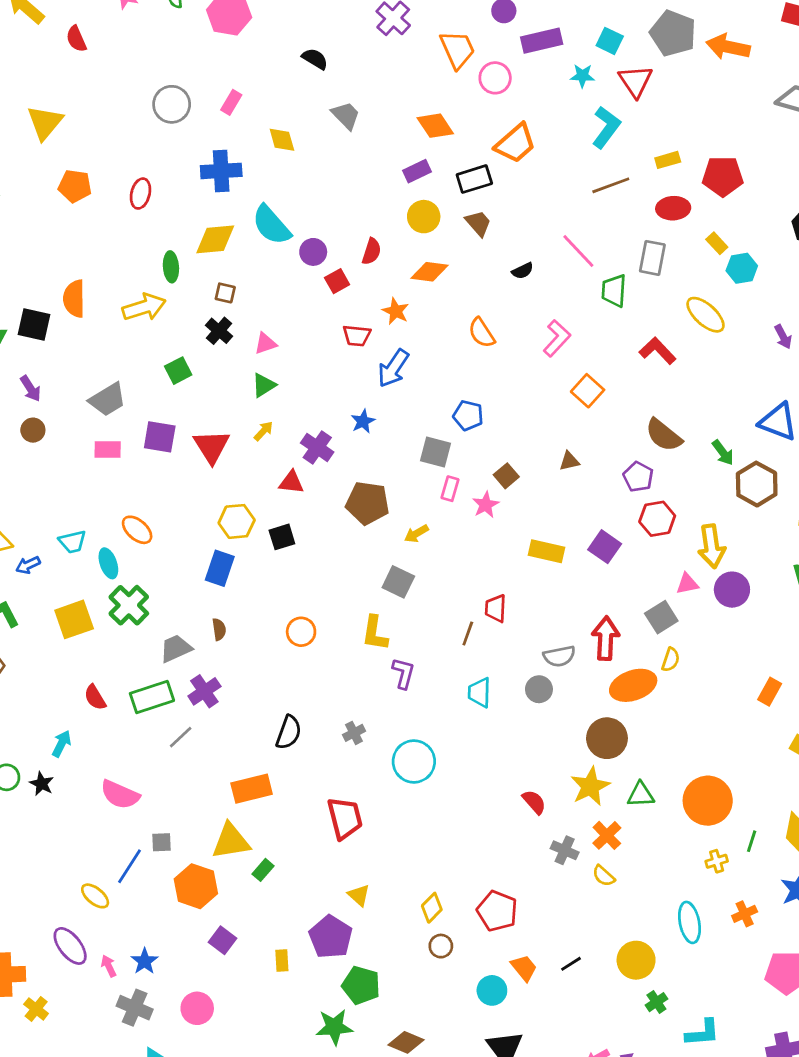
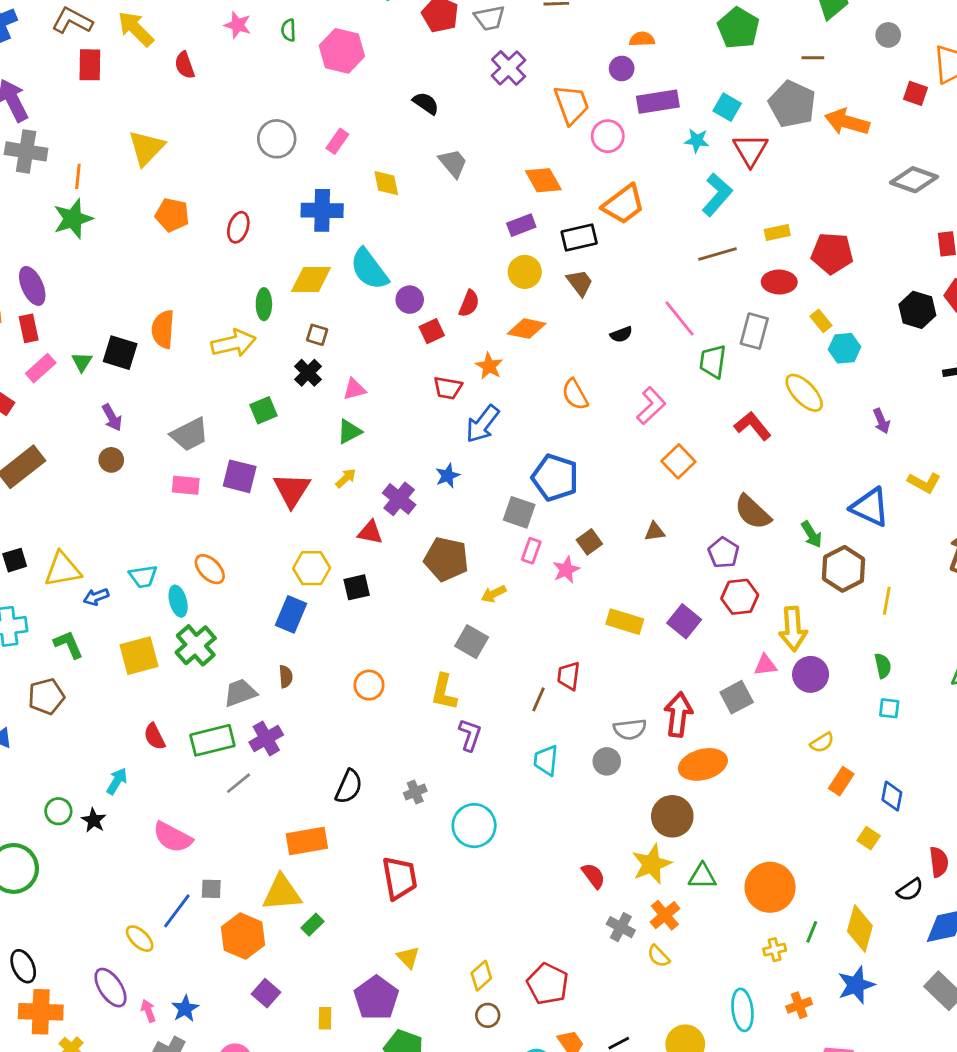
blue pentagon: (468, 415) -> (555, 478), size x1.5
yellow semicircle: (671, 660) -> (822, 743), moved, turned 35

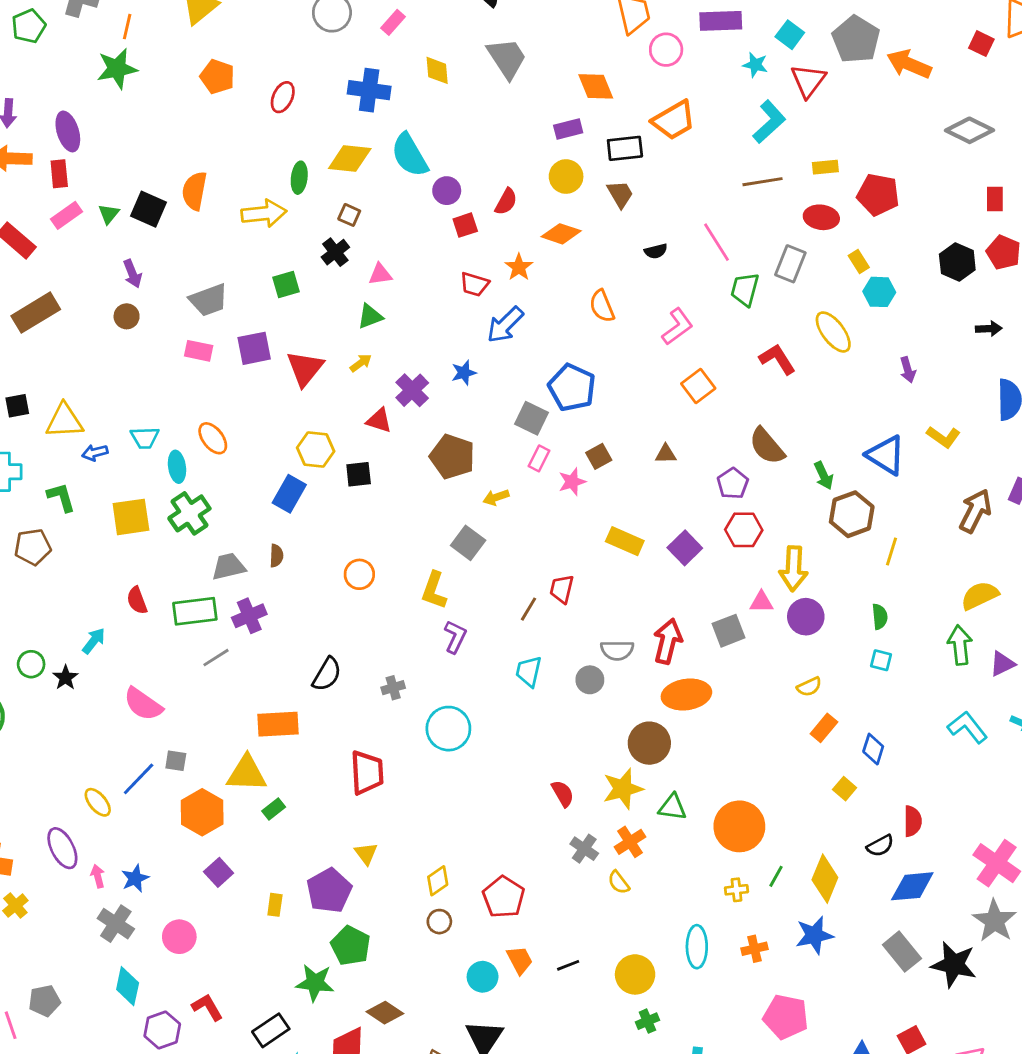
gray trapezoid: (453, 163) -> (507, 58), size x1.4
purple square: (240, 476) -> (254, 348), turned -32

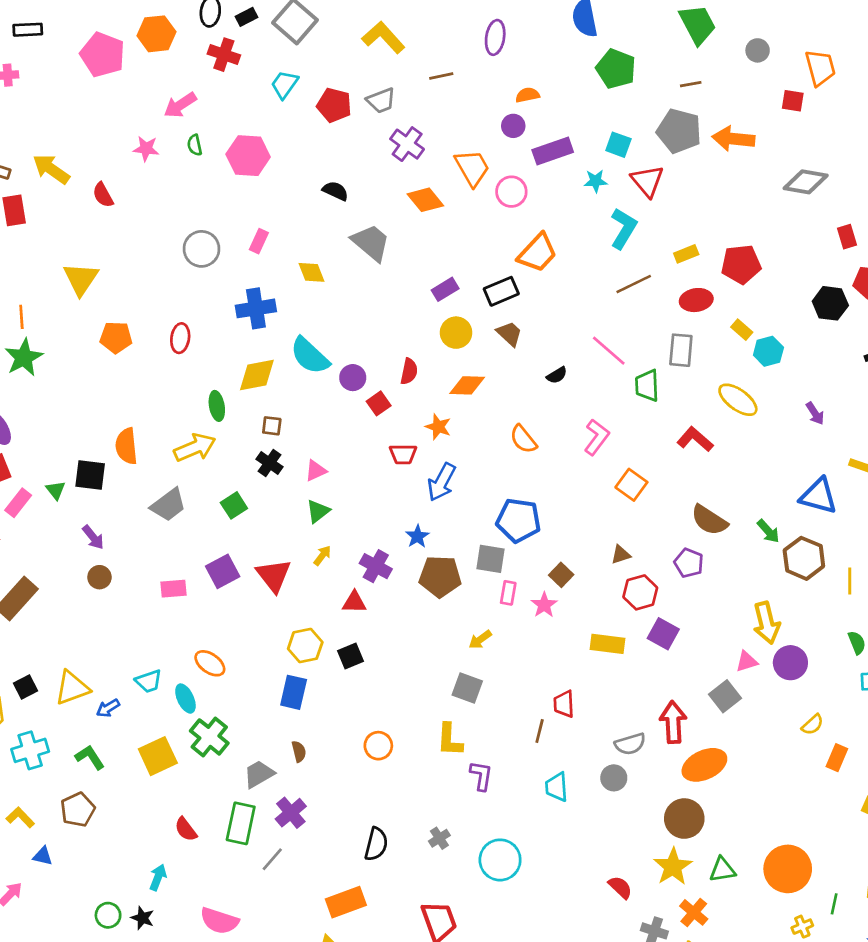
orange diamond: (596, 86) -> (425, 200), moved
gray trapezoid: (209, 300) -> (168, 505), moved
brown pentagon: (452, 457) -> (440, 576), moved
red hexagon: (744, 530) -> (640, 592), moved
green rectangle: (195, 611) -> (241, 823), turned -54

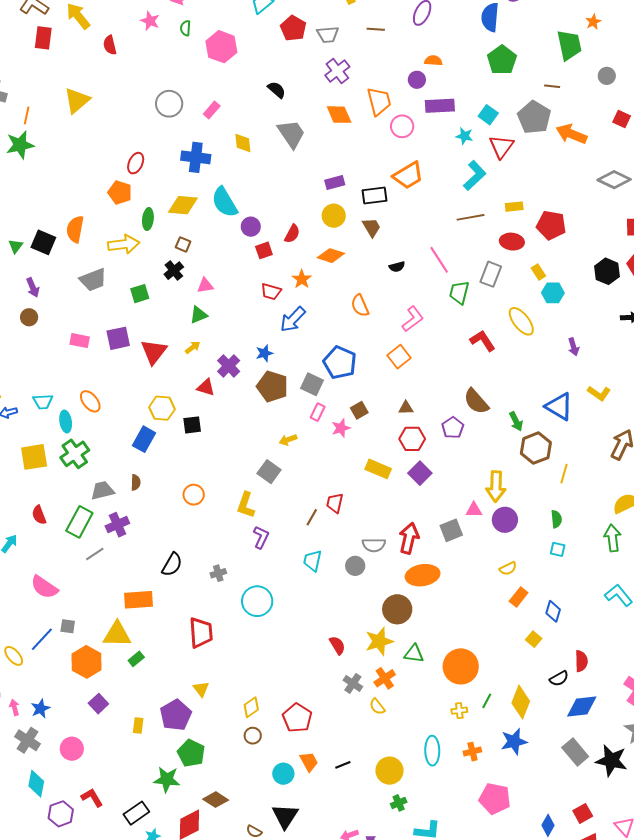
orange pentagon: (116, 337) -> (120, 192), moved
orange square: (631, 485) -> (399, 357), moved

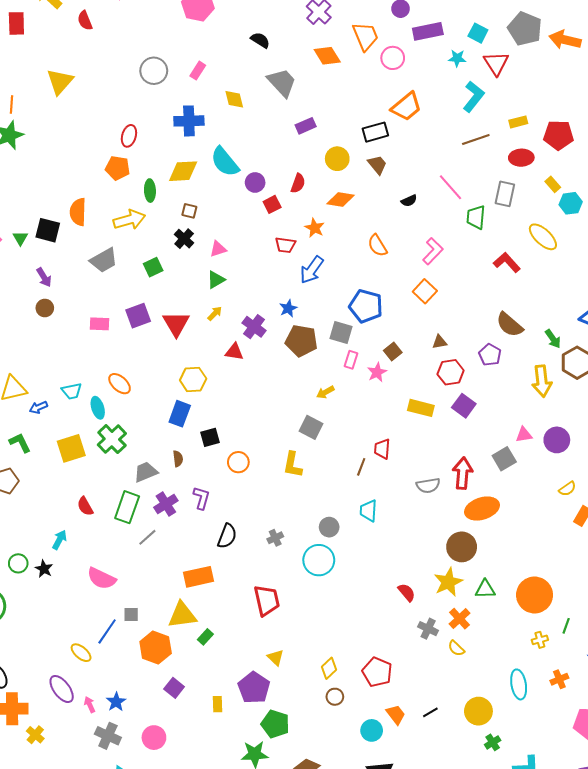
purple rectangle: (335, 183) -> (306, 126), moved
black square: (192, 425) -> (210, 437), moved
yellow arrow: (496, 486) -> (542, 381), moved
purple L-shape: (261, 537) -> (201, 498), moved
gray circle: (355, 566) -> (329, 527), moved

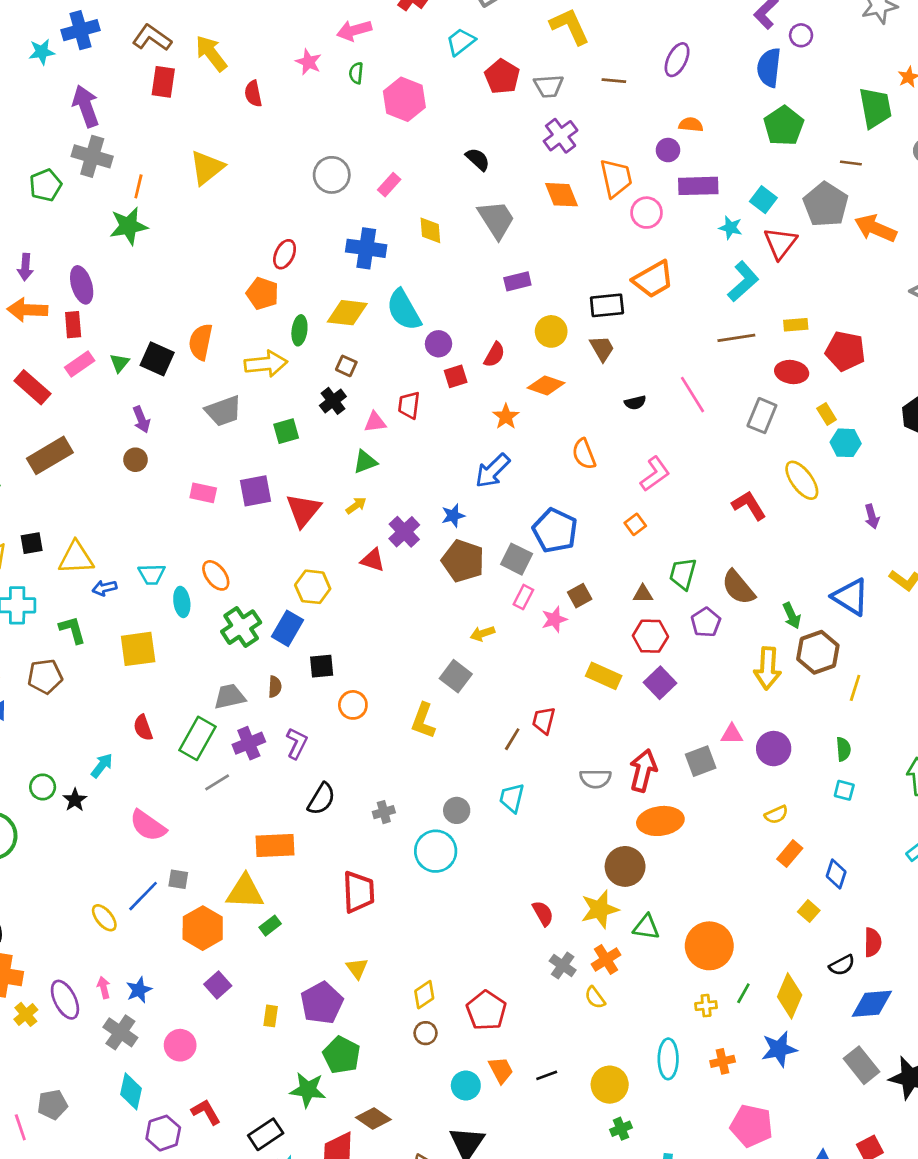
green trapezoid: (476, 217) -> (683, 574), moved
red trapezoid: (285, 245) -> (409, 405), moved, turned 80
orange square: (425, 291) -> (635, 524), size x0.7
green cross: (112, 439) -> (241, 627), moved
purple ellipse: (62, 689) -> (65, 1000), moved

